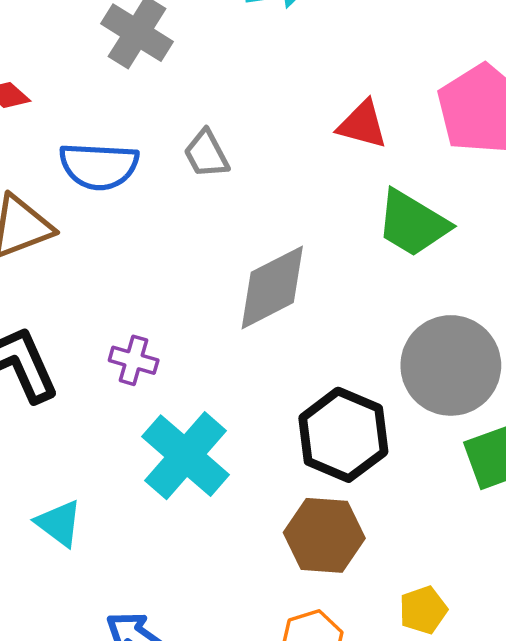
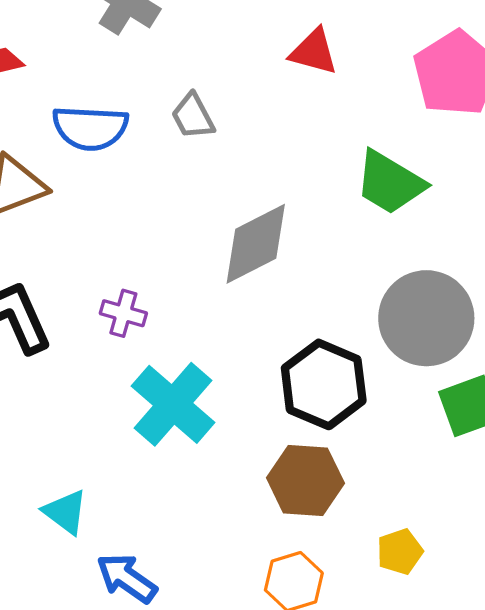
red triangle: (362, 124) -> (314, 52), moved
cyan triangle: (59, 523) -> (65, 512), moved

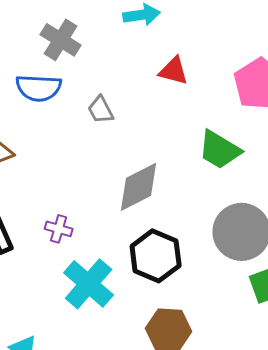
blue semicircle: (90, 128) -> (39, 88), moved
black hexagon: (324, 384) -> (156, 256), moved

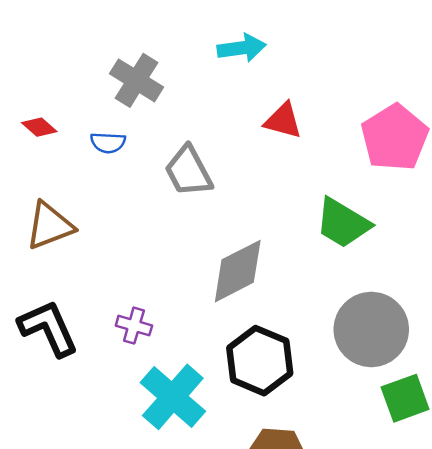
blue semicircle: (39, 88) -> (108, 143), size x0.6
gray trapezoid: (101, 110) -> (188, 171), size x1.4

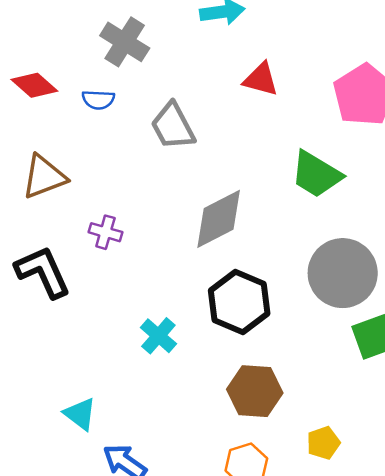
red diamond: (39, 127) -> (34, 85), size x1.4
purple cross: (134, 326) -> (105, 232), moved
cyan cross: (173, 397) -> (158, 336), size x0.6

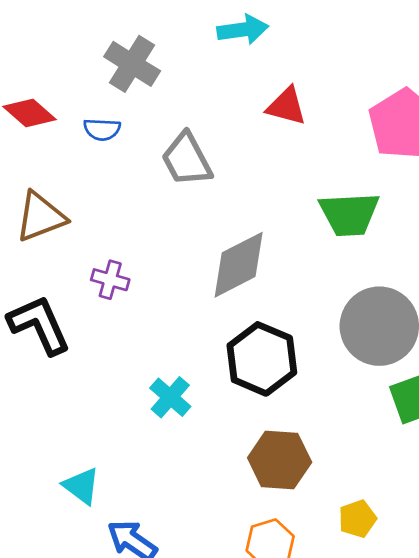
green trapezoid: (316, 174) -> (349, 214), turned -34

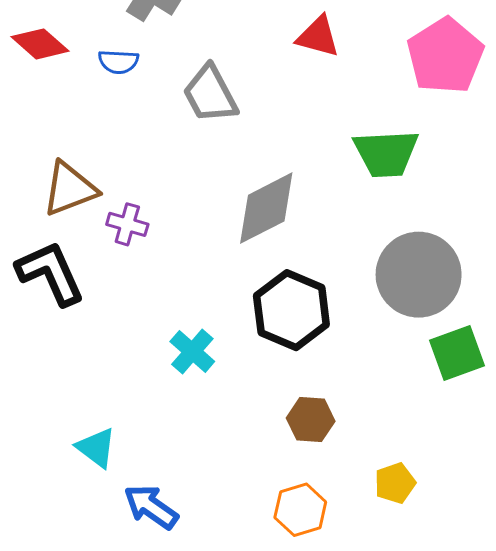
brown triangle: (41, 217) -> (70, 189), moved
brown hexagon: (280, 460) -> (311, 420), size x0.7

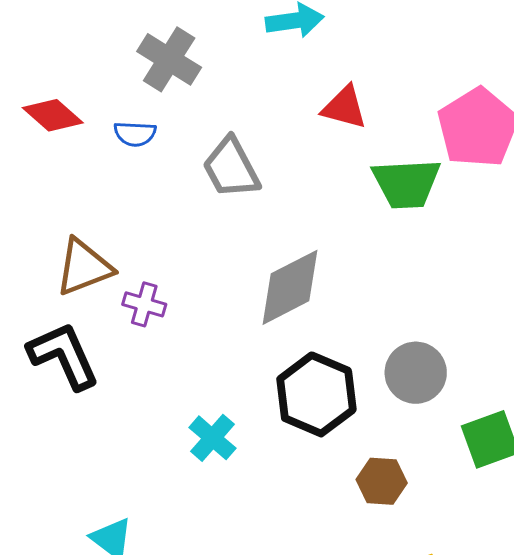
green trapezoid: (386, 153) -> (406, 183), moved
gray circle: (419, 275) -> (416, 373), moved, size x0.7
brown hexagon: (311, 420) -> (382, 481), moved

